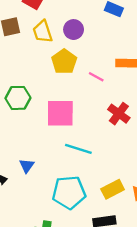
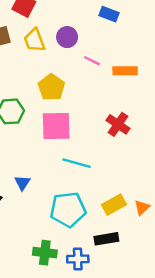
yellow pentagon: (64, 62) -> (51, 87), moved
pink line: (96, 77) -> (92, 61), moved

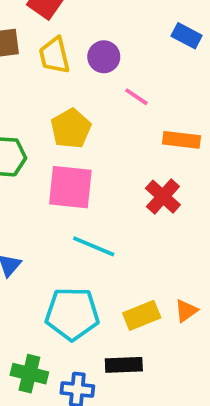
blue rectangle: (109, 14) -> (187, 36), moved
orange rectangle: (125, 71) -> (182, 140), moved
orange triangle: (142, 208) -> (186, 311), moved

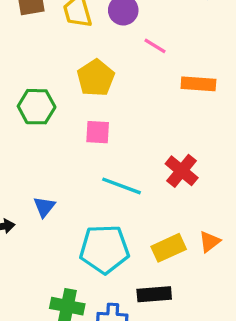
pink square: (70, 187) -> (98, 132), size x0.6
red cross: (163, 197) -> (182, 171), moved

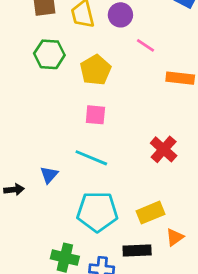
green hexagon: (37, 107) -> (49, 54), moved
cyan line: (122, 186) -> (91, 158), moved
orange triangle: (210, 242) -> (175, 237), moved

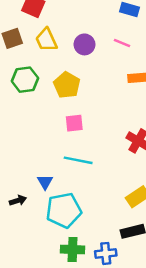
purple circle: (120, 15) -> (85, 44), moved
pink line: (146, 45) -> (122, 43), moved
cyan pentagon: (97, 212) -> (64, 210), moved

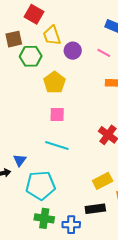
yellow trapezoid: (46, 40) -> (52, 35), moved
green hexagon: (25, 80) -> (31, 56), moved
blue triangle: (45, 182) -> (20, 160), moved

